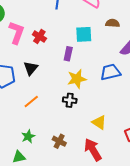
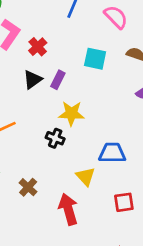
purple rectangle: (68, 54) -> (58, 80), moved
black triangle: (31, 68) -> (33, 80), moved
blue trapezoid: (110, 72) -> (112, 153), moved

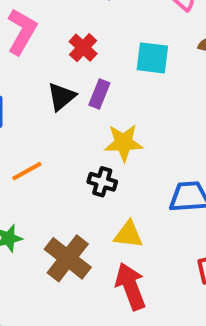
red cross: (38, 47) -> (83, 48), moved
yellow triangle: (85, 176) -> (128, 235), moved, turned -36
brown cross: (28, 187) -> (68, 258), size x1.6

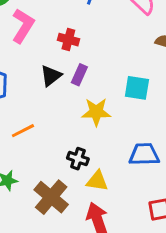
red cross: (83, 48) -> (68, 40), turned -30
cyan square: (152, 58) -> (137, 88), moved
black cross: (102, 182) -> (78, 159), moved

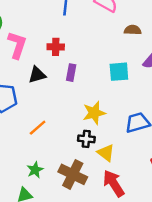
black triangle: (51, 76) -> (37, 75), moved, turned 36
yellow star: (96, 112) -> (94, 113), moved
yellow triangle: (97, 181) -> (106, 153), turned 42

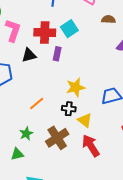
red cross: (56, 47) -> (45, 32), size x1.5
cyan square: (119, 72) -> (69, 29), moved, turned -30
orange line: (38, 128) -> (37, 104), moved
brown cross: (73, 174) -> (57, 138), turned 30

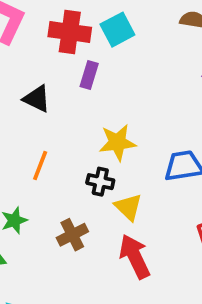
black triangle: (29, 55) -> (37, 99), moved, turned 35
orange line: (37, 104) -> (40, 166), turned -35
brown cross: (57, 138) -> (72, 235), size x0.7

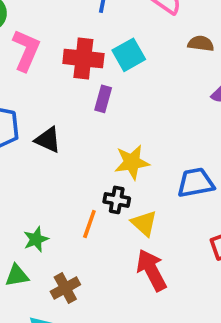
black triangle: (37, 99) -> (48, 140), moved
orange line: (40, 166) -> (89, 224), moved
brown cross: (72, 235) -> (65, 288), moved

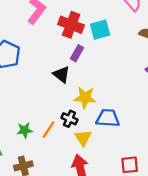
black triangle: (48, 140) -> (61, 74), moved
blue trapezoid: (196, 183) -> (108, 118), moved
green star: (36, 239) -> (25, 130), moved

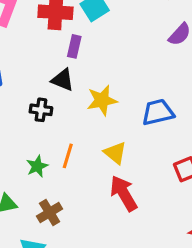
blue trapezoid: (108, 118) -> (158, 112), moved
black cross: (69, 119) -> (41, 110), moved

